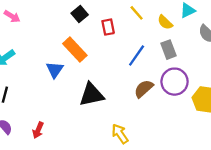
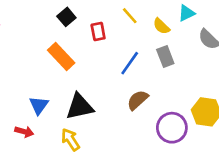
blue triangle: (55, 70) -> (39, 105), moved
purple circle: (175, 82) -> (172, 128), moved
red arrow: (38, 130) -> (24, 132), moved, turned -98
yellow arrow: (120, 134) -> (70, 140), moved

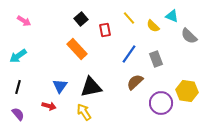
cyan triangle: (186, 13) -> (172, 16), turned 48
gray rectangle: (165, 57) -> (156, 59), moved

